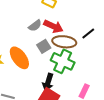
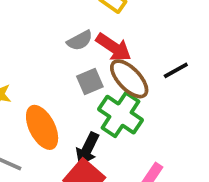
brown ellipse: (64, 42) -> (129, 79), turned 30
orange ellipse: (19, 58) -> (42, 127), moved

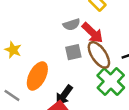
green cross: (120, 115) -> (111, 82), moved
orange ellipse: (42, 127) -> (37, 76), turned 44

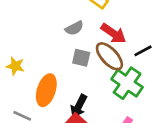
red arrow: (93, 33) -> (113, 33), moved
gray square: (73, 52) -> (81, 58), turned 35

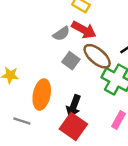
red arrow: (113, 33) -> (84, 30), moved
gray square: (81, 58) -> (71, 61), turned 30

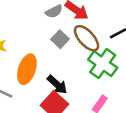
black arrow: (74, 106) -> (57, 85), turned -75

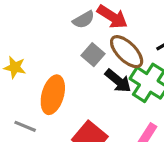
black arrow: (57, 85) -> (118, 81), moved

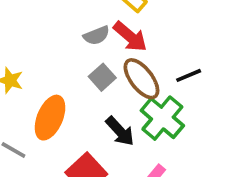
black arrow: (118, 81) -> (120, 131), moved

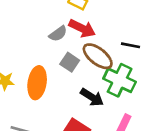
black line: (189, 75) -> (130, 45), turned 48
orange ellipse: (50, 118) -> (37, 83), moved

